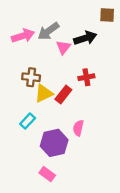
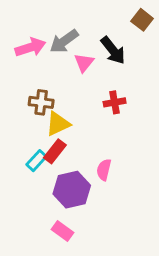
brown square: (107, 15) -> (142, 20), turned 35
black arrow: (85, 38) -> (113, 50), turned 70
red rectangle: (63, 95) -> (55, 151), moved

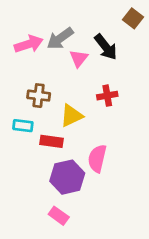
yellow triangle: (58, 124) -> (71, 116), moved
red rectangle: (55, 151) -> (51, 141), turned 60
cyan rectangle: (37, 161) -> (23, 126), moved, turned 54
pink semicircle: (104, 170) -> (97, 158), size x1.4

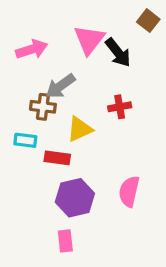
gray arrow: (60, 38) -> (60, 86), moved
pink triangle: (79, 58) -> (89, 40), moved, size x1.5
pink semicircle: (97, 158) -> (129, 191), moved
pink rectangle: (59, 216) -> (65, 241), turned 48

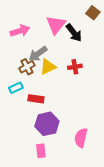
brown cross: (43, 107) -> (27, 67), turned -35
yellow triangle: (80, 129) -> (48, 67), moved
cyan rectangle: (25, 140) -> (16, 88), turned -32
pink semicircle: (129, 191) -> (81, 138), moved

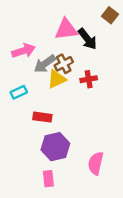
pink triangle: (56, 25) -> (66, 29), turned 45
pink arrow: (20, 31) -> (23, 51), moved
brown cross: (27, 67) -> (64, 64), moved
cyan rectangle: (16, 88) -> (19, 92), moved

